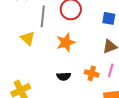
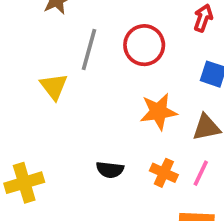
orange star: (66, 42) -> (158, 112), moved

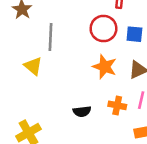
red circle: (144, 45) -> (103, 29), moved
orange star: (158, 112) -> (105, 67), turned -30

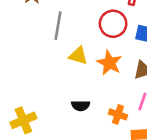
yellow triangle: (33, 66) -> (78, 56), moved, turned -30
orange cross: (117, 105) -> (118, 114), moved

